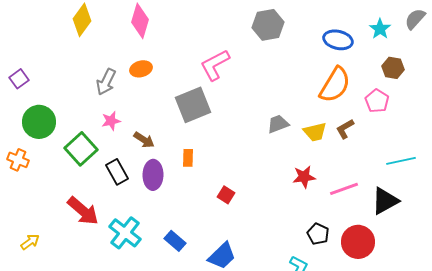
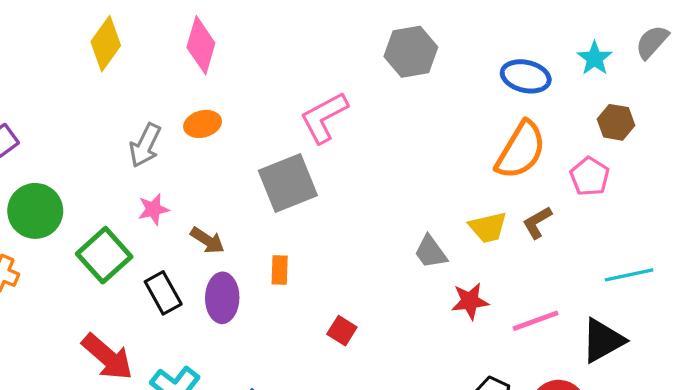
gray trapezoid: (278, 124) -> (431, 252), moved, turned -105

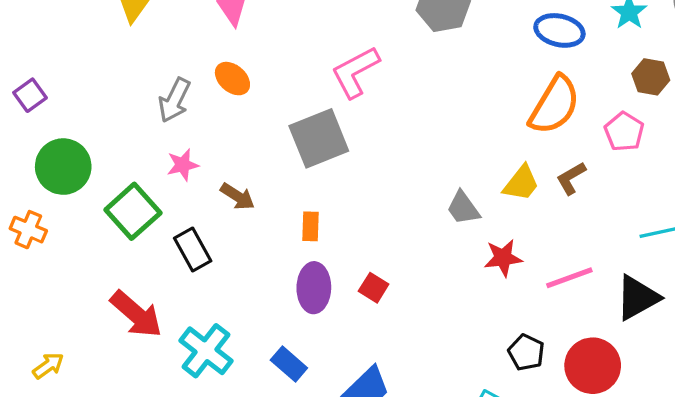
orange ellipse: (203, 124) -> (232, 79), turned 56
yellow trapezoid: (488, 227) -> (521, 183), turned -39
purple ellipse: (222, 298) -> (314, 288), moved

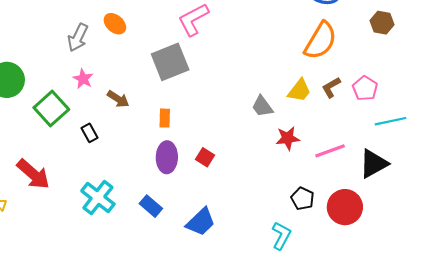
pink pentagon: (624, 132) -> (365, 88), moved
pink star: (183, 165) -> (83, 79), turned -30
black rectangle: (193, 250) -> (89, 133), size x0.7
red arrow: (136, 314) -> (33, 174), moved

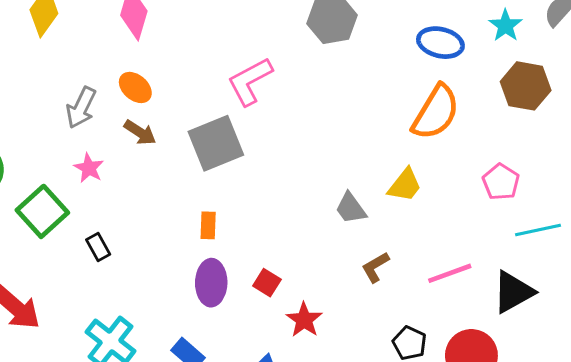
brown hexagon: (382, 23) -> (526, 86), size x1.4
brown L-shape: (331, 87) -> (375, 267), moved
brown arrow: (118, 99) -> (140, 132), moved
red star: (288, 138) -> (304, 320), moved, turned -30

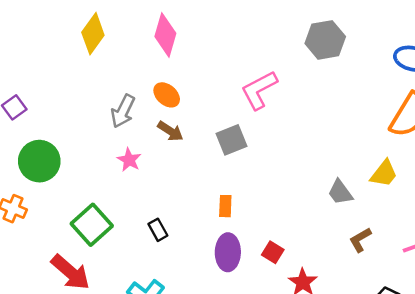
gray square: (216, 143) -> (232, 140), size x0.7
green square: (42, 211) -> (92, 225), moved
black rectangle: (98, 247) -> (158, 230), moved

